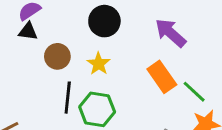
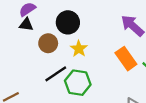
black circle: (104, 21) -> (68, 22), moved
black line: (68, 98) -> (56, 74), turned 50

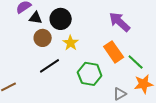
black triangle: (26, 25) -> (36, 18), moved
green hexagon: (78, 83) -> (90, 74), moved

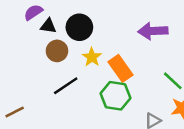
purple arrow: (120, 22) -> (153, 31), turned -45
orange rectangle: (114, 52) -> (120, 68), moved

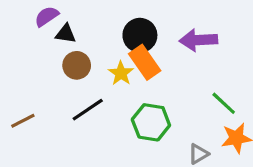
black circle: (79, 27) -> (140, 35), moved
orange rectangle: (120, 68) -> (145, 62), moved
brown line: (15, 112) -> (23, 121), moved

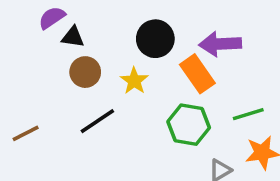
orange rectangle: (145, 62) -> (197, 74), moved
green line: (224, 103) -> (248, 114), turned -60
green hexagon: (151, 122) -> (189, 125), moved

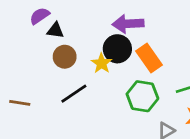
black circle: (155, 39) -> (117, 49), moved
purple arrow: (220, 44) -> (128, 24), moved
brown line: (26, 133) -> (20, 103), turned 36

